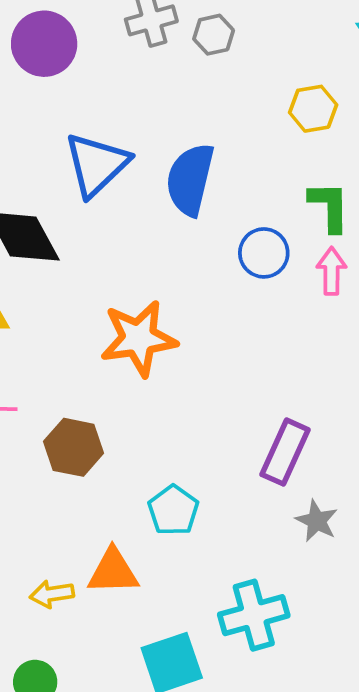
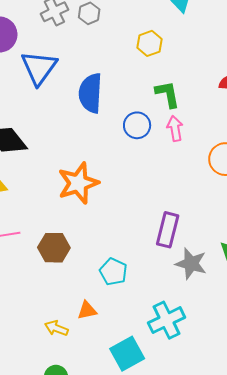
blue triangle: (97, 164) -> (39, 68), moved
gray star: (317, 521) -> (191, 264), size x1.4
orange triangle: (113, 571) -> (87, 310), size x0.7
yellow arrow: (52, 594) -> (56, 328), turned 40

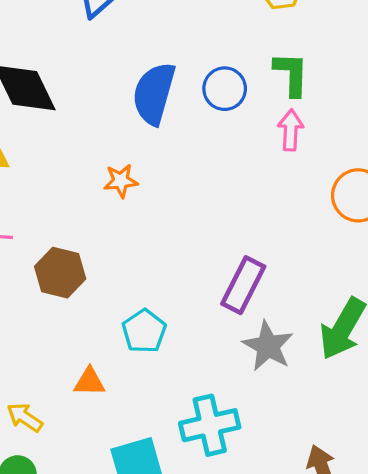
blue semicircle: (90, 93) -> (154, 93), moved
blue circle: (137, 125) -> (225, 89), moved
orange star: (78, 183) -> (121, 181), size x0.5
yellow arrow: (56, 328) -> (25, 417), moved

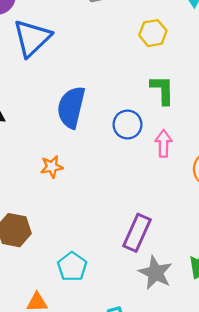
blue circle: (225, 89) -> (127, 125), moved
pink arrow: (291, 130) -> (163, 143), moved

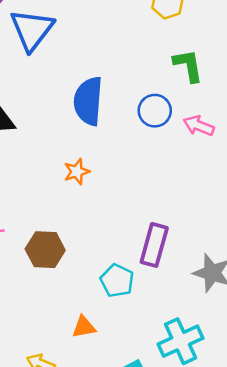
pink arrow: (163, 143) -> (199, 126), turned -60
purple rectangle: (137, 233) -> (154, 245), moved

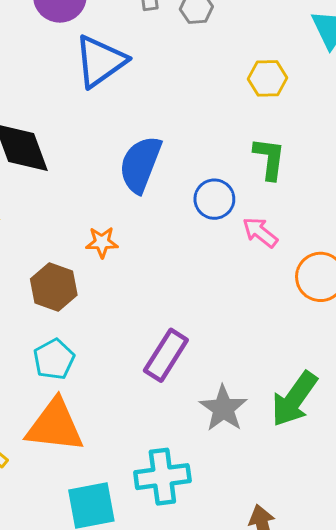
brown hexagon: (45, 250) -> (54, 287), moved
cyan pentagon: (117, 281) -> (54, 359), moved
orange triangle: (84, 327) -> (55, 426), size x2.0

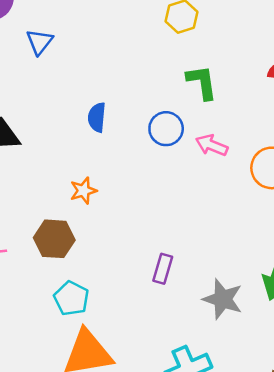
blue triangle: (100, 61) -> (40, 42), size x0.6
blue semicircle: (140, 164) -> (97, 117), size x0.6
purple rectangle: (166, 355) -> (163, 269), size x0.7

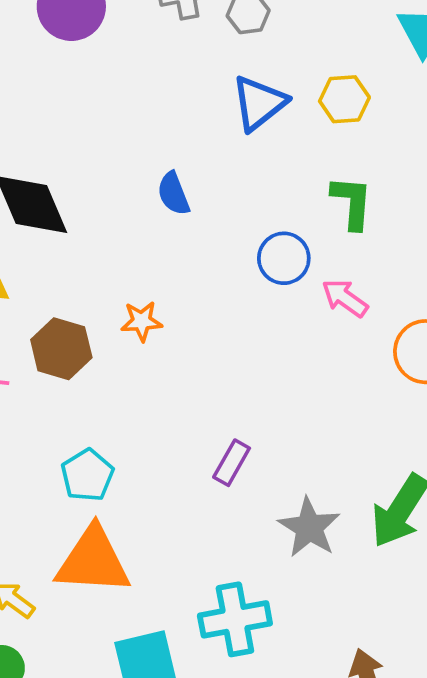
blue triangle: (40, 42) -> (259, 103), moved, size x1.4
blue semicircle: (97, 117) -> (173, 194), moved, turned -40
brown hexagon: (54, 239) -> (61, 349), moved

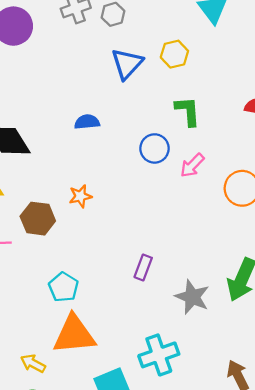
blue semicircle: (173, 194) -> (87, 122), turned 115
pink arrow: (345, 298) -> (192, 165), turned -72

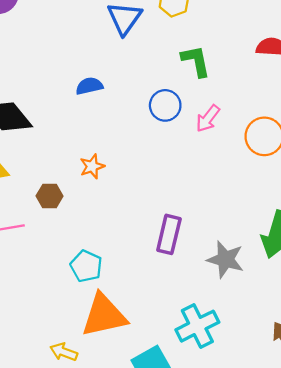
brown hexagon: (38, 219) -> (50, 196), size x0.7
purple rectangle: (143, 267) -> (169, 234), size x1.4

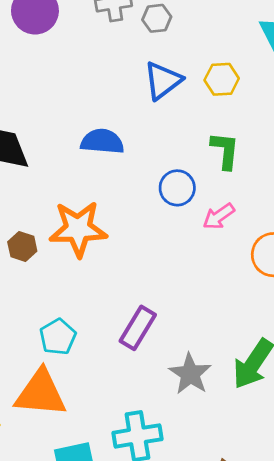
blue semicircle: (89, 86) -> (102, 141), size x1.4
orange star: (92, 166) -> (78, 229), size x2.0
cyan pentagon: (86, 266) -> (58, 337), moved

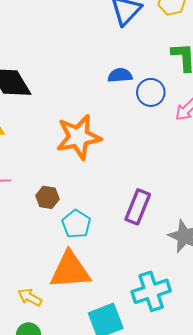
blue semicircle: (102, 141) -> (120, 75), moved, size x0.7
brown hexagon: (22, 246) -> (47, 197), moved

